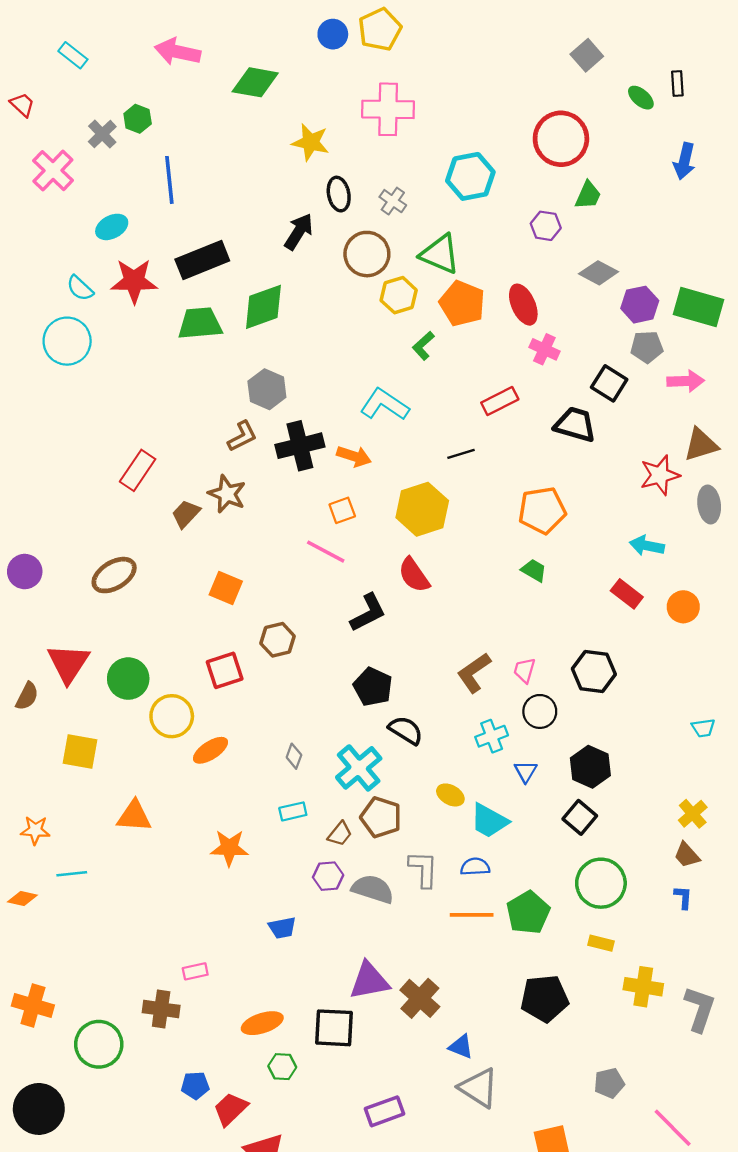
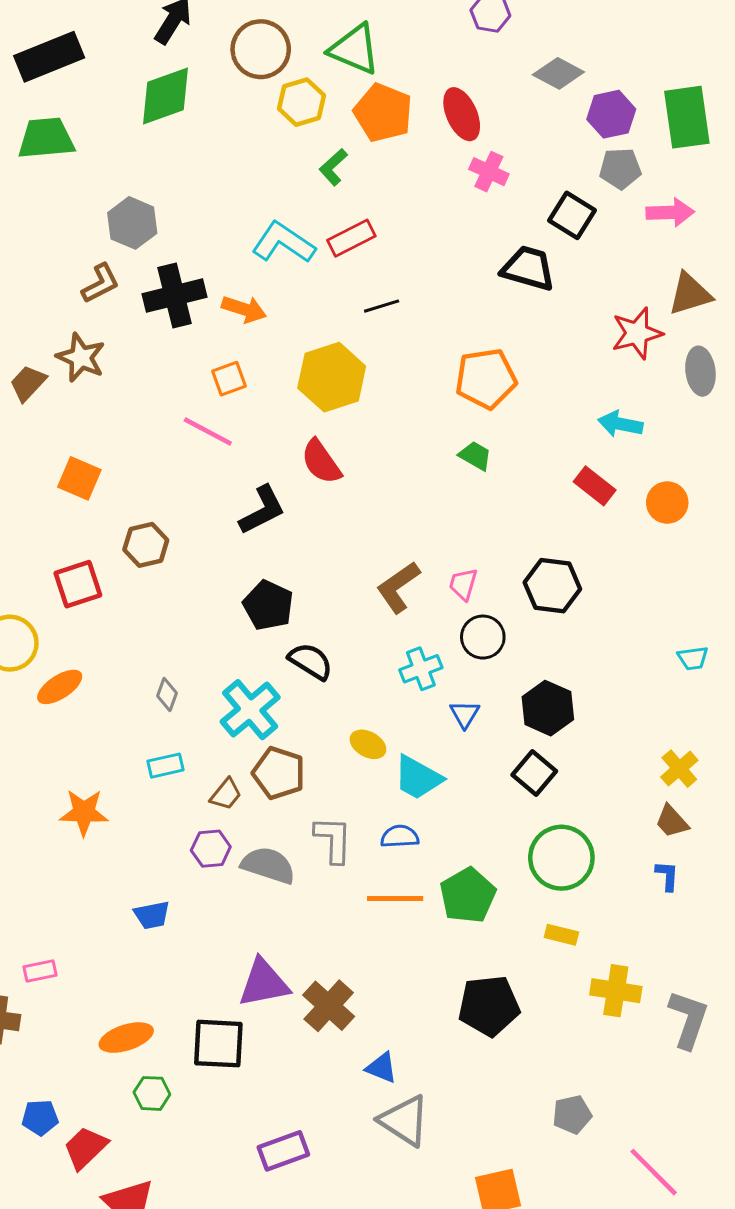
green diamond: (263, 307) -> (165, 96), moved
green rectangle: (699, 307) -> (687, 117), turned 66
red rectangle: (500, 401) -> (351, 238), moved

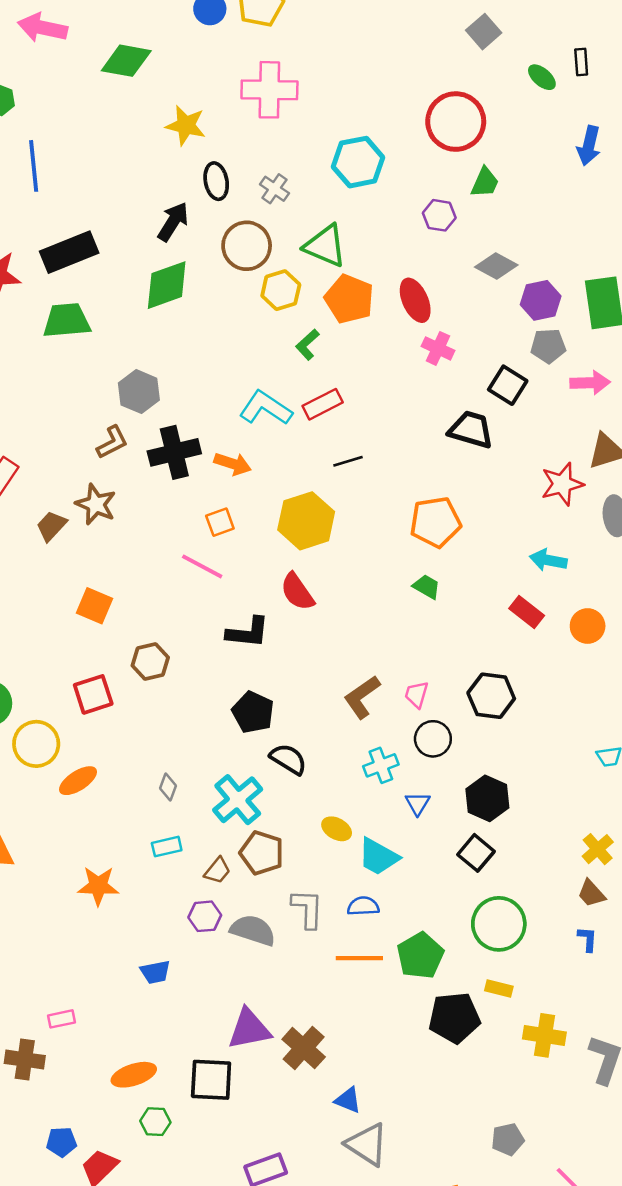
black L-shape: (262, 510) -> (248, 632), turned 33
black pentagon: (489, 1006) -> (454, 1018), moved

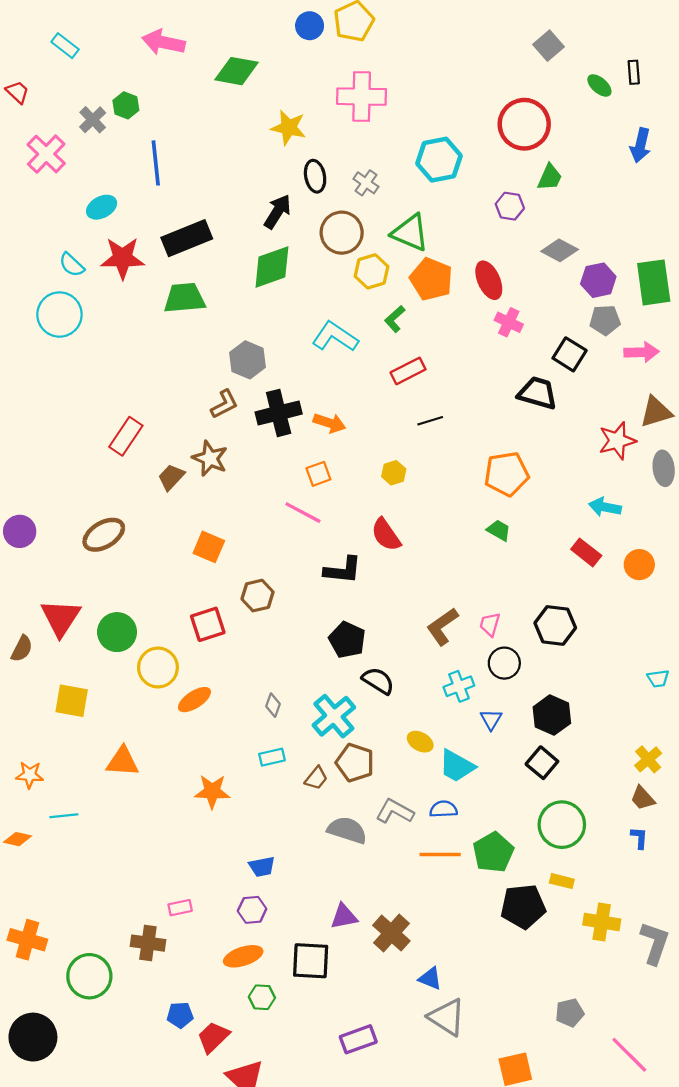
cyan L-shape: (266, 408) -> (335, 337), moved
yellow hexagon: (306, 521) -> (394, 473), size x0.5
gray L-shape: (307, 909) -> (395, 811), turned -63
purple hexagon: (205, 916) -> (252, 910), moved
purple triangle: (249, 1029) -> (344, 916), size x0.7

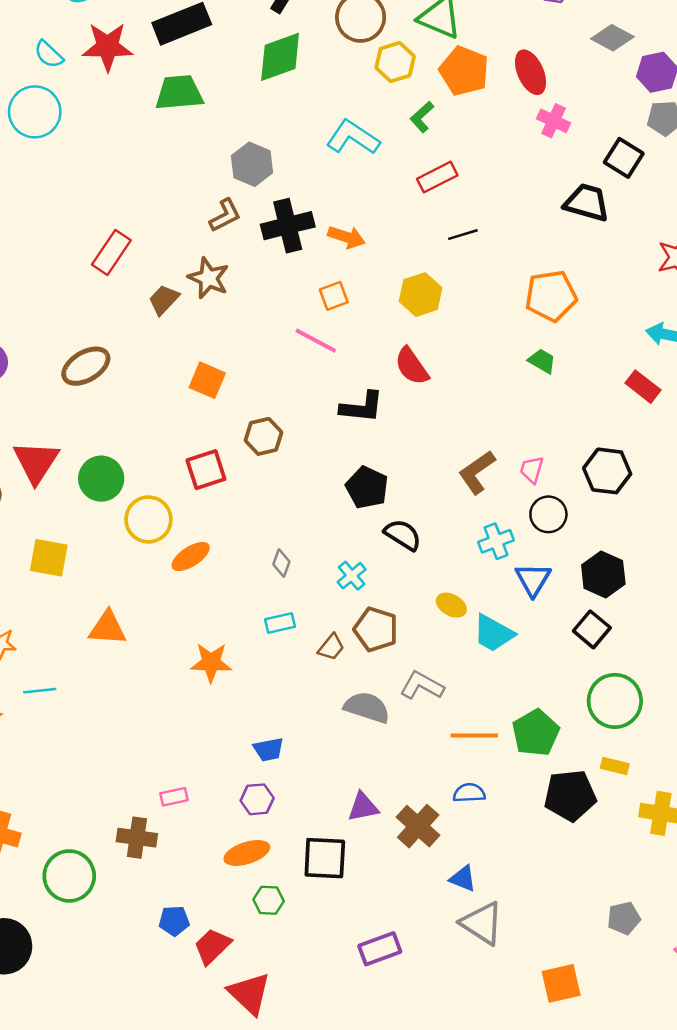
yellow hexagon: (394, 473) -> (421, 295), size x1.5
cyan cross: (334, 716) -> (352, 576), size x0.6
blue triangle: (491, 719) -> (533, 580), size x1.4
blue semicircle: (443, 809) -> (469, 793), moved

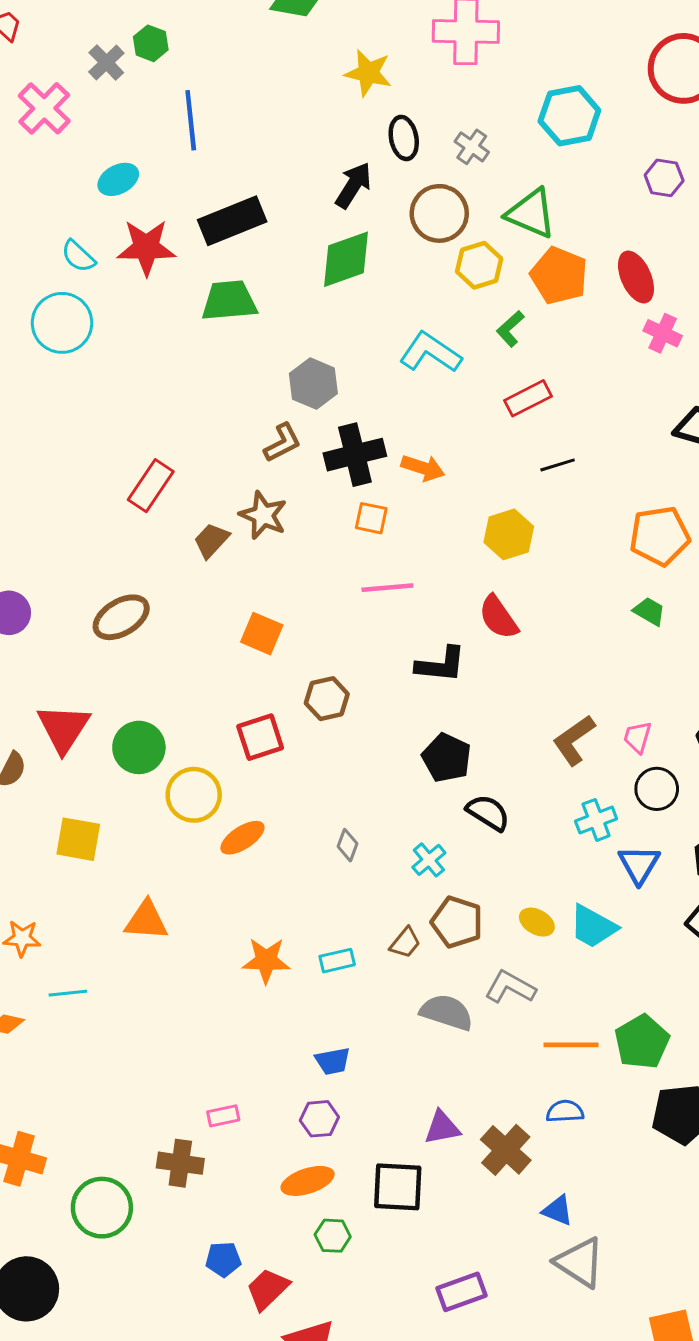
orange square: (334, 296) -> (371, 518), moved, turned 32
pink line: (316, 341) -> (387, 588), turned -33
yellow ellipse: (451, 605) -> (537, 922), moved
cyan rectangle: (280, 623) -> (337, 961), moved

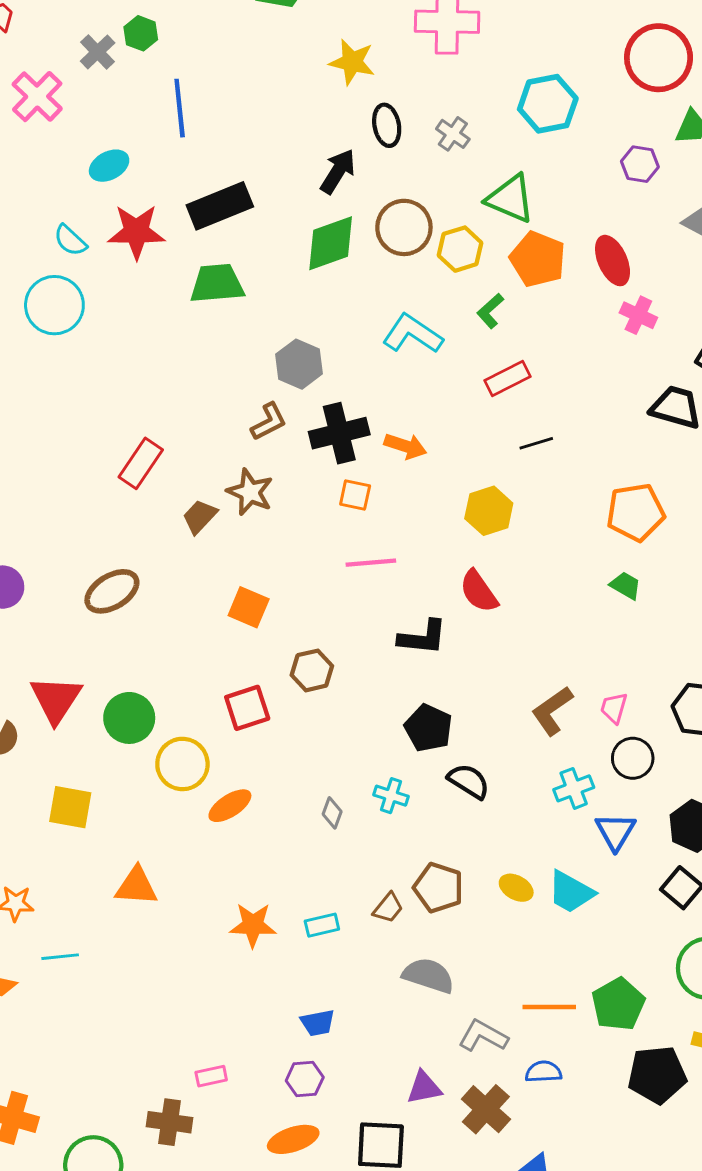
brown circle: (439, 213) -> (404, 227), moved
cyan cross: (429, 860) -> (391, 796), moved, turned -32
gray L-shape: (510, 987) -> (483, 1036), moved

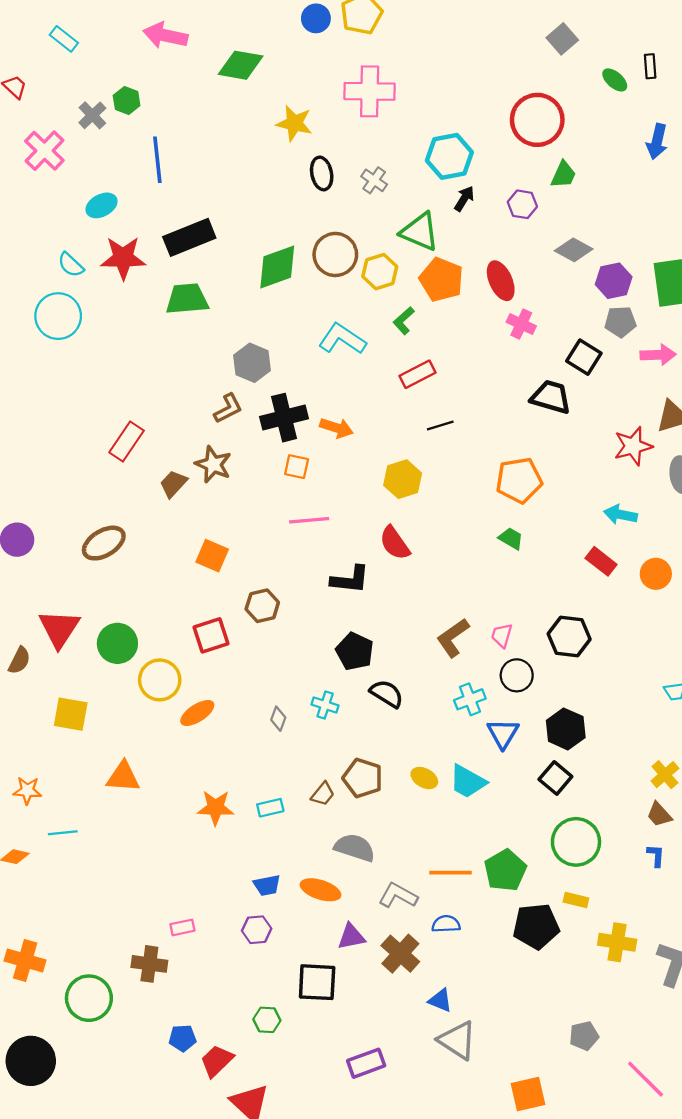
black arrow: (338, 171) -> (464, 199), moved, size x0.7
orange ellipse: (293, 1139) -> (320, 890), moved, turned 36

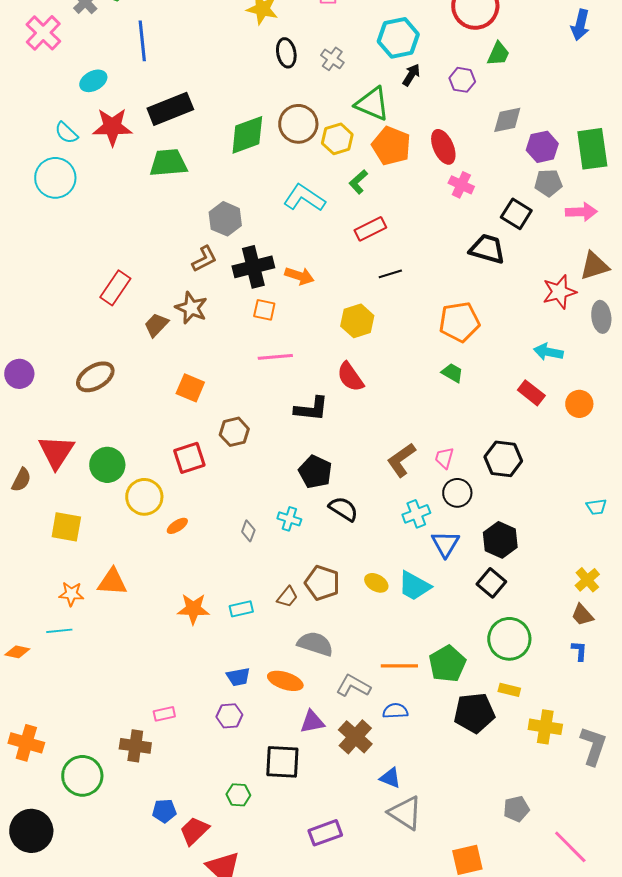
gray diamond: (574, 250) -> (507, 120), turned -40
orange ellipse: (197, 713) -> (177, 526), size x0.7
orange star: (27, 791) -> (71, 594), moved

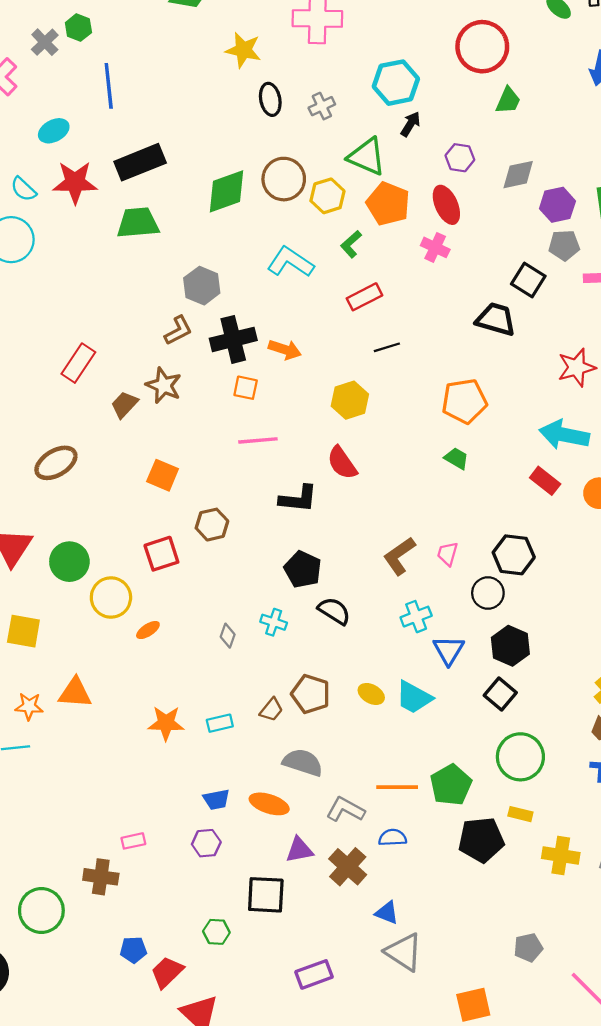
gray cross: (332, 59) -> (322, 106), turned 30
purple hexagon: (462, 80) -> (460, 158), moved
pink cross: (461, 185) -> (435, 247), moved
cyan arrow: (548, 352) -> (564, 435), size x1.5
black circle: (457, 493) -> (488, 593), moved

